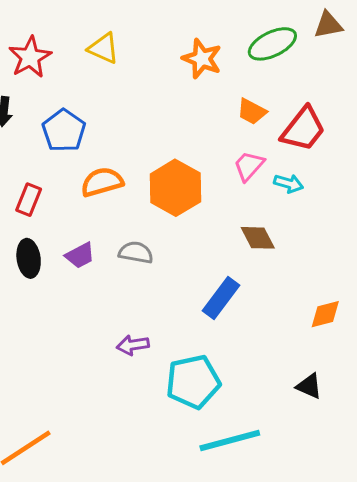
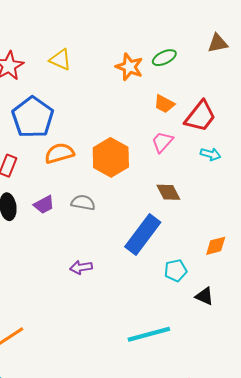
green ellipse: (272, 44) -> (164, 58), moved, size x0.7
blue pentagon: (64, 131) -> (33, 117), size x1.4
cyan arrow: (289, 183) -> (211, 154), moved
blue rectangle: (221, 298) -> (143, 234), size x1.4
cyan pentagon: (193, 382) -> (176, 270), moved, size x0.6

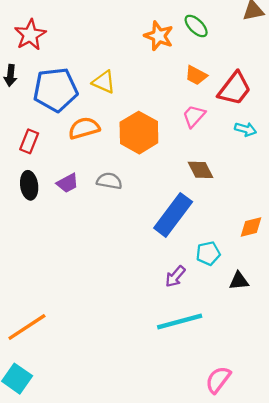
green ellipse: (164, 58) -> (196, 26), turned 70
yellow triangle: (60, 60) -> (104, 82), moved
blue pentagon: (33, 117) -> (55, 90), turned 30
purple arrow: (81, 267) -> (175, 276), moved, turned -40
black triangle: (204, 296) -> (239, 281), turned -30

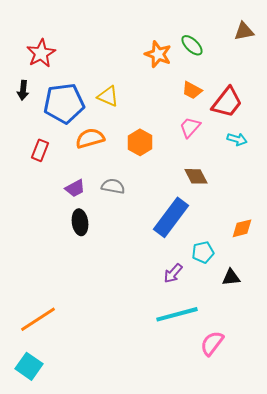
orange hexagon: (139, 133) -> (140, 142), size x0.7
black ellipse: (29, 185) -> (80, 222), moved
pink semicircle: (218, 380) -> (212, 343), moved

